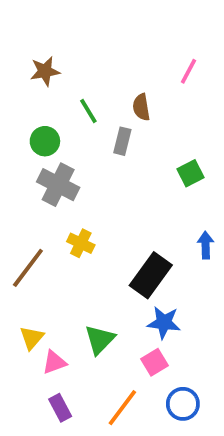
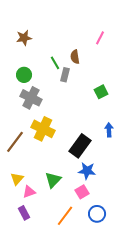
green line: (88, 111) -> (55, 63), moved
yellow cross: (81, 243) -> (43, 129), size x1.6
purple rectangle: (60, 408) -> (24, 213), moved

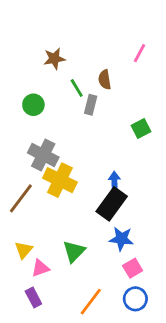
brown star: (24, 38) -> (54, 59), moved
gray cross: (31, 98) -> (43, 155), moved
blue arrow: (109, 130) -> (114, 182), moved
pink square: (82, 192) -> (133, 268), moved

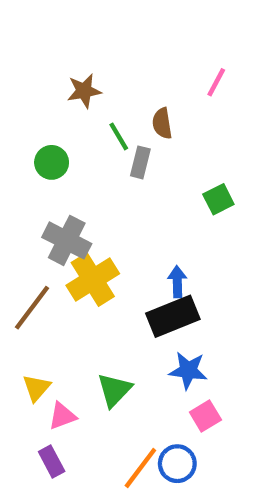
yellow cross: (60, 180) -> (93, 279), turned 32
black rectangle: (112, 204) -> (173, 316), turned 32
blue circle: (135, 299) -> (177, 464), moved

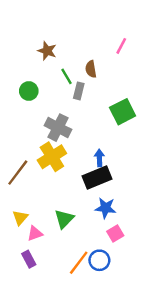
brown star: (84, 91) -> (47, 51), turned 30
green square: (218, 199) -> (123, 112), size x1.5
gray cross: (67, 240) -> (58, 128), moved

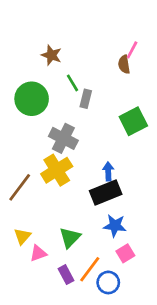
brown semicircle: (91, 69) -> (124, 64), moved
green circle: (29, 91) -> (32, 99), size x1.6
purple rectangle: (29, 259) -> (66, 275), moved
orange line: (79, 263) -> (90, 269), moved

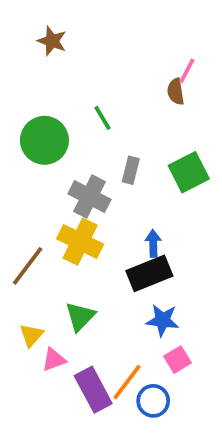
brown star: (51, 55) -> (52, 41), moved
gray rectangle: (86, 99) -> (131, 170), moved
yellow cross: (57, 170) -> (80, 242), turned -32
green triangle: (70, 238) -> (80, 317), moved
purple rectangle: (66, 275) -> (93, 390), size x1.6

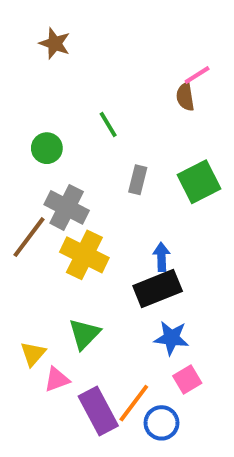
pink line: (187, 71) -> (197, 75), turned 30
green circle: (44, 140) -> (47, 148), size x0.6
gray cross: (89, 197) -> (67, 207), moved
brown line: (28, 266) -> (29, 237), moved

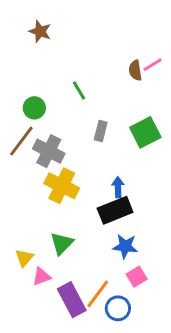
pink line: (197, 75) -> (153, 65), moved
brown line: (29, 237) -> (21, 141), moved

